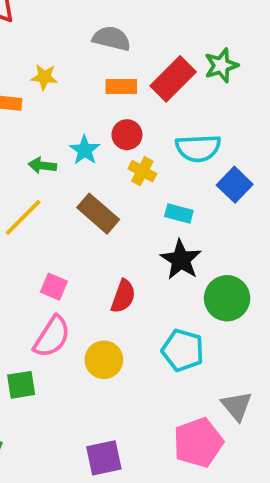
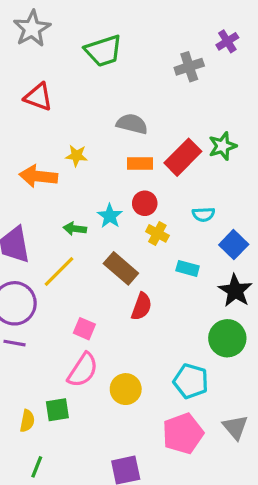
cyan semicircle: (198, 148) -> (203, 214), size x0.6
black star: (181, 260) -> (235, 291), moved
red semicircle: (123, 296) -> (142, 307), moved
pink pentagon: (198, 443) -> (183, 434), moved

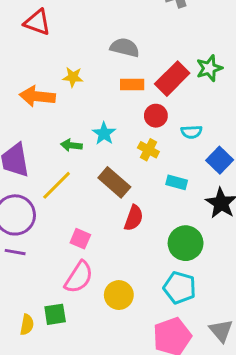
red circle: (145, 203) -> (156, 116), moved
green circle: (227, 338) -> (186, 243), moved

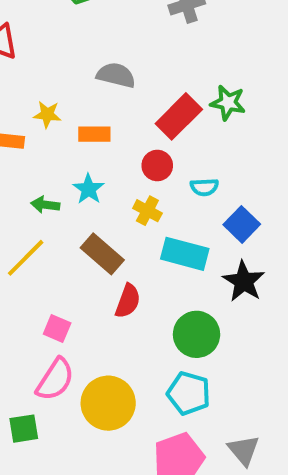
green star: (209, 68) -> (228, 103), turned 30
orange rectangle: (132, 85) -> (94, 134), moved
cyan rectangle: (177, 182) -> (185, 254), size x1.6
yellow circle: (119, 295) -> (108, 403), size x1.4

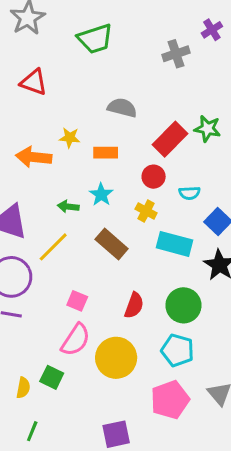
red semicircle: (128, 301) -> (134, 305), moved
green square: (24, 429) -> (52, 377), turned 35

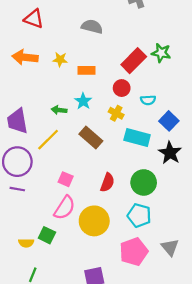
gray semicircle: (122, 108) -> (92, 27), moved
orange arrow: (34, 157) -> (25, 57), moved
yellow semicircle: (23, 388) -> (26, 243), turned 80

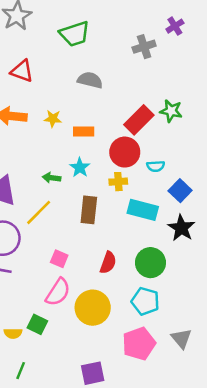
red circle: (122, 88) -> (125, 152), size x1.5
yellow cross: (116, 113) -> (118, 182), turned -32
brown rectangle: (91, 137) -> (89, 210), turned 55

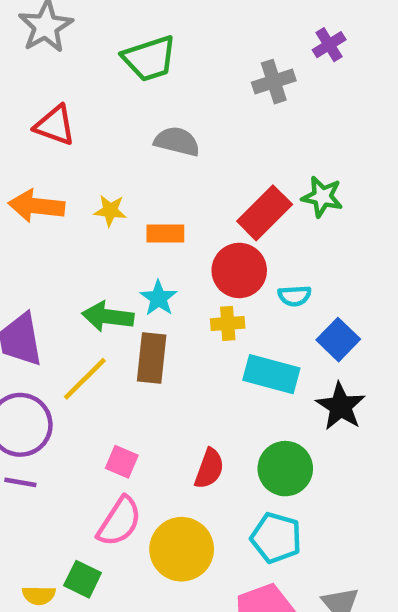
green arrow: (51, 178) -> (108, 317), size x1.5
brown rectangle: (89, 210) -> (152, 358), moved

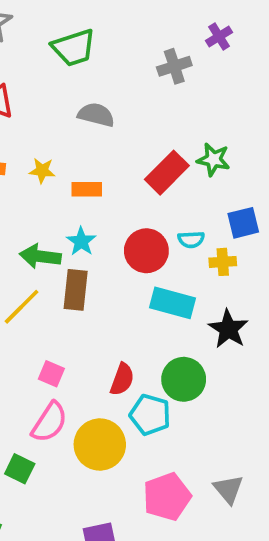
red circle: (239, 270) -> (146, 251), moved
yellow cross: (228, 323) -> (223, 262), moved
blue square: (338, 340) -> (243, 223), moved, turned 32
cyan pentagon: (276, 538) -> (150, 415), moved

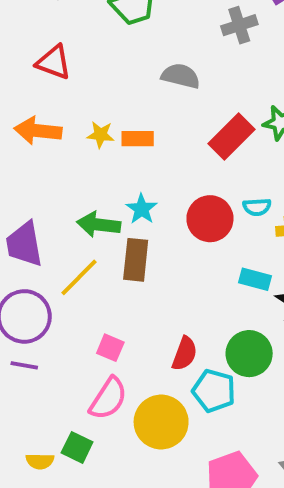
gray semicircle: (96, 115) -> (181, 76), moved
orange rectangle: (87, 189) -> (138, 139), moved
cyan rectangle: (172, 303) -> (255, 279), moved, size x0.7

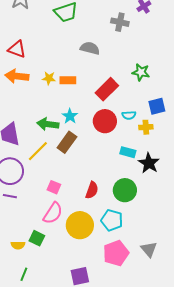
gray cross: (239, 25) -> (120, 22), turned 30
red triangle: (54, 62) -> (17, 49), moved
red rectangle: (231, 137) -> (107, 89), moved
brown rectangle: (136, 260) -> (67, 142), turned 30
cyan pentagon: (214, 391) -> (112, 220), moved

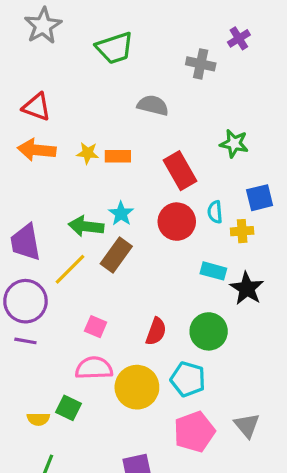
red rectangle: (107, 89) -> (180, 171), turned -75
cyan semicircle: (129, 115) -> (215, 212), turned 88
pink semicircle: (53, 213) -> (94, 368), turned -125

